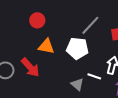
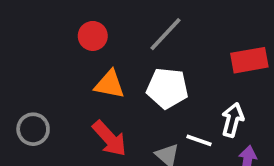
gray line: (90, 25) -> (165, 34), moved
red arrow: (30, 67) -> (110, 138), moved

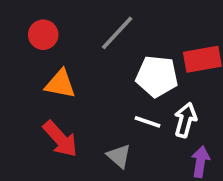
white pentagon: (167, 88) -> (157, 76), moved
white line: (199, 140) -> (147, 122), moved

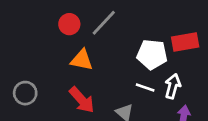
gray line: (117, 33) -> (104, 23), moved

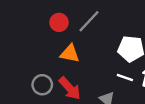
gray circle: (25, 93) -> (42, 85), moved

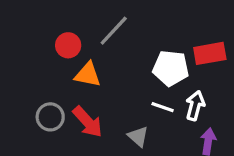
red circle: (59, 22) -> (68, 45), moved

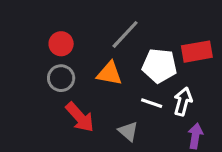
gray line: (114, 31) -> (125, 34), moved
orange triangle: (88, 75) -> (109, 73), moved
gray circle: (50, 117) -> (61, 78), moved

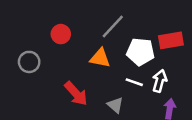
gray circle: (61, 78) -> (29, 62), moved

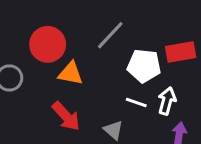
red circle: (61, 34) -> (48, 44), size x1.5
orange triangle: (100, 58) -> (71, 73), moved

